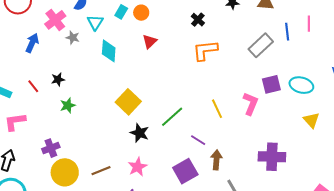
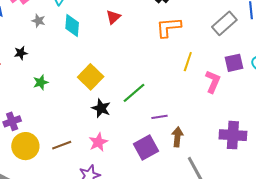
gray star: (73, 38) -> (38, 21), moved
green star: (68, 105) -> (41, 82), moved
yellow line: (217, 109) -> (188, 62), moved, turned 42
purple line: (198, 140) -> (160, 117), turned -42

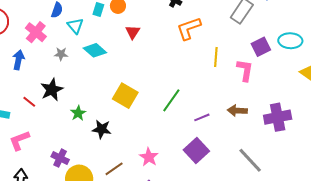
cyan diamond: (72, 26) -> (95, 50), turned -40
black star: (21, 53) -> (52, 90), size x1.6
black star: (101, 108) -> (102, 129), moved
purple cross: (12, 121) -> (60, 158), turned -30
brown arrow: (177, 137) -> (237, 111), moved, turned -78

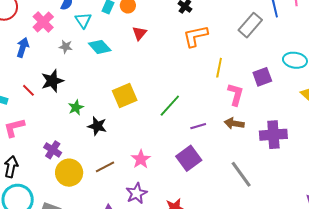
purple square: (261, 47) -> (262, 77), moved
pink L-shape: (245, 70) -> (236, 94), moved
yellow square: (125, 96) -> (125, 96), turned 30

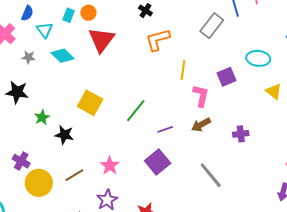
red triangle: (139, 33) -> (101, 40), size x1.8
black star: (52, 81) -> (17, 92), turned 30
yellow square: (125, 96) -> (90, 103), turned -35
brown arrow: (234, 123) -> (201, 125), turned -36
purple cross: (273, 135) -> (241, 134), size x0.6

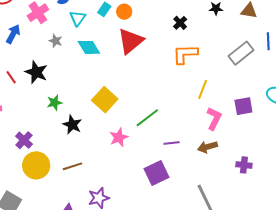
pink star: (110, 166) -> (119, 137), moved

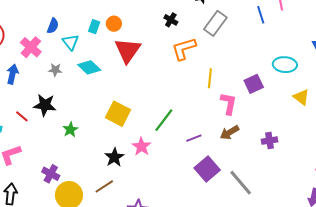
gray rectangle: (241, 53) -> (215, 23), moved
black star: (72, 125) -> (114, 157), moved, turned 30
purple square: (157, 173) -> (207, 169), moved

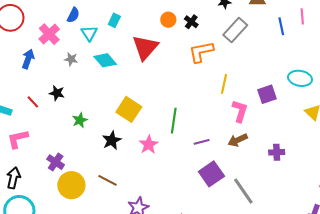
orange circle: (114, 24) -> (168, 20), moved
black star: (45, 105) -> (57, 93), size x0.7
green line: (164, 120) -> (174, 121), turned -35
black star: (114, 157) -> (112, 140), moved
brown line: (104, 186) -> (107, 180), turned 54

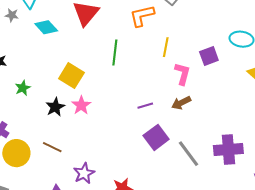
gray star: (71, 59) -> (12, 15), moved
green line: (174, 121) -> (115, 52), moved
pink star: (149, 145) -> (81, 105), moved
purple cross: (277, 152) -> (228, 150), moved, size x1.8

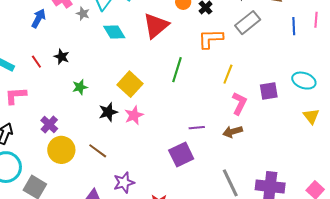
purple square: (156, 137) -> (181, 155), moved

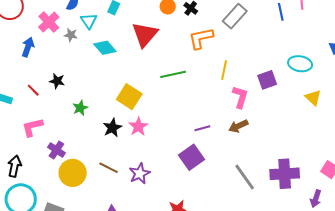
green line: (177, 70) -> (173, 74), turned 70
pink L-shape: (16, 96) -> (32, 127), moved
purple star: (124, 183) -> (140, 174), moved

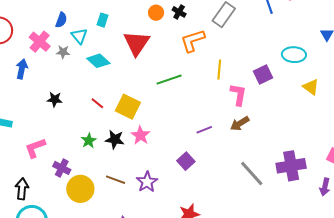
red line: (33, 90) -> (97, 103), moved
green star: (80, 108) -> (89, 141), moved
black star: (112, 128) -> (115, 139), turned -30
purple square: (192, 157) -> (186, 161), moved, size x0.7

